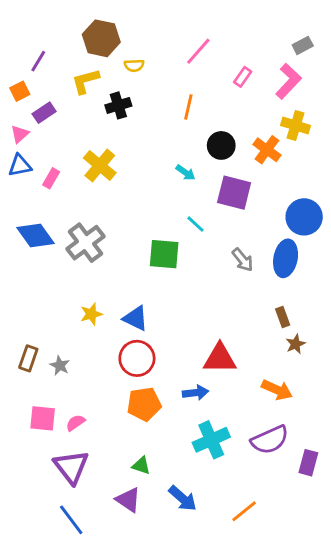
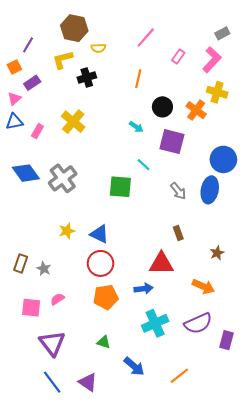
brown rectangle: (283, 317) -> (178, 233), moved
pink semicircle: (75, 423) -> (57, 299), moved
purple triangle: (128, 500) -> (88, 382), moved

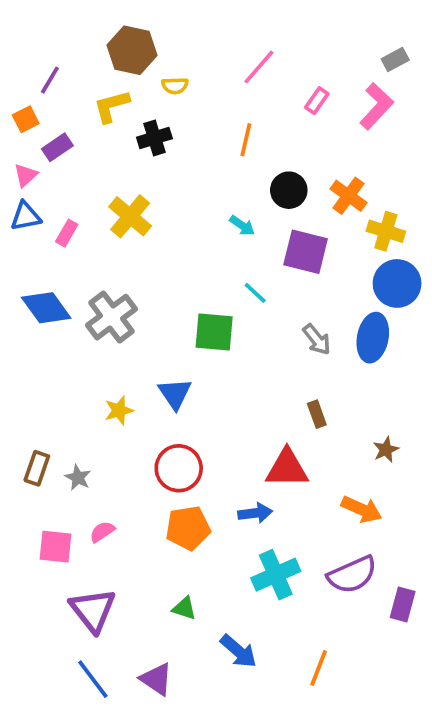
yellow cross: (217, 92) -> (386, 231), moved
blue triangle: (99, 234) -> (175, 394), moved, turned 30
orange line: (179, 376) -> (319, 668), turned -30

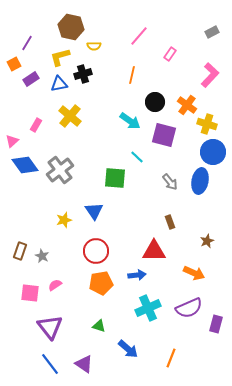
pink L-shape: (377, 106) -> (210, 75), moved
pink triangle: (26, 175) -> (12, 141), moved
blue triangle: (26, 216) -> (59, 84), moved
cyan arrow: (242, 226) -> (130, 121), size x1.5

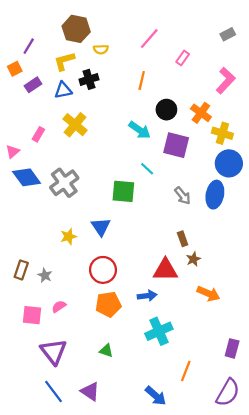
brown star: (207, 241) -> (193, 259), moved
purple semicircle: (189, 308) -> (228, 393), moved, turned -36
blue arrow: (128, 349) -> (156, 396), moved
orange line: (171, 358) -> (186, 371), moved

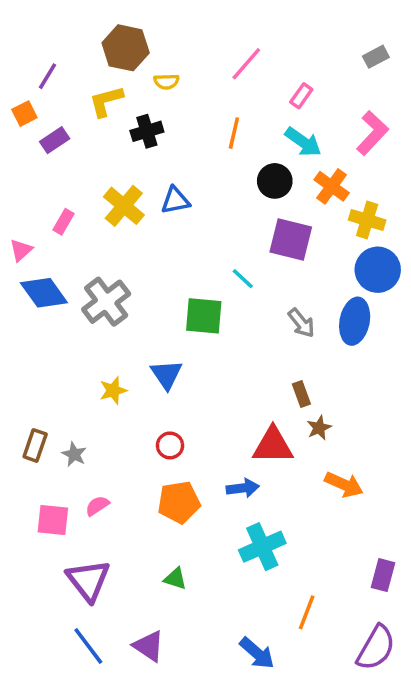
blue triangle: (63, 90) -> (175, 200), moved
cyan arrow: (140, 130) -> (303, 142), moved
red circle: (103, 270) -> (170, 445), size x0.6

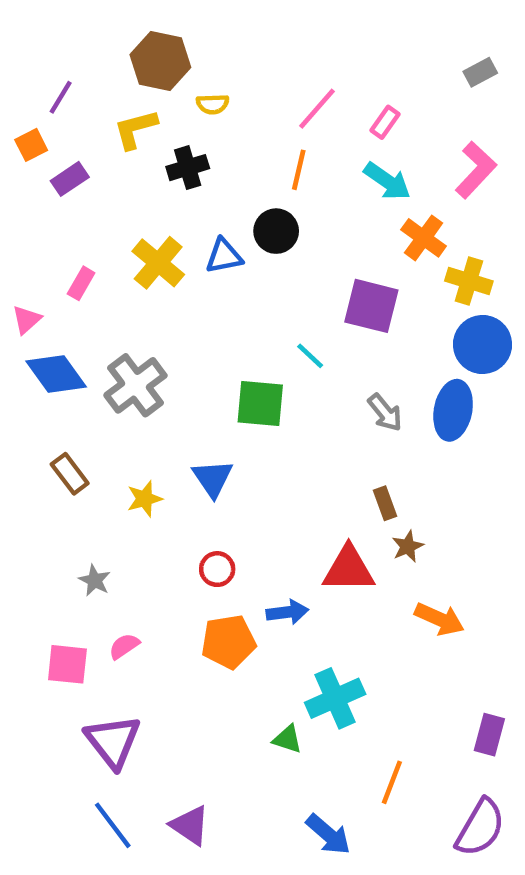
pink line: (246, 64) -> (317, 109), moved
black circle: (275, 181) -> (276, 231), moved
brown rectangle: (35, 445) -> (70, 474), moved, turned -56
blue arrow: (243, 488) -> (287, 612), moved
green triangle: (175, 579) -> (287, 739), moved

